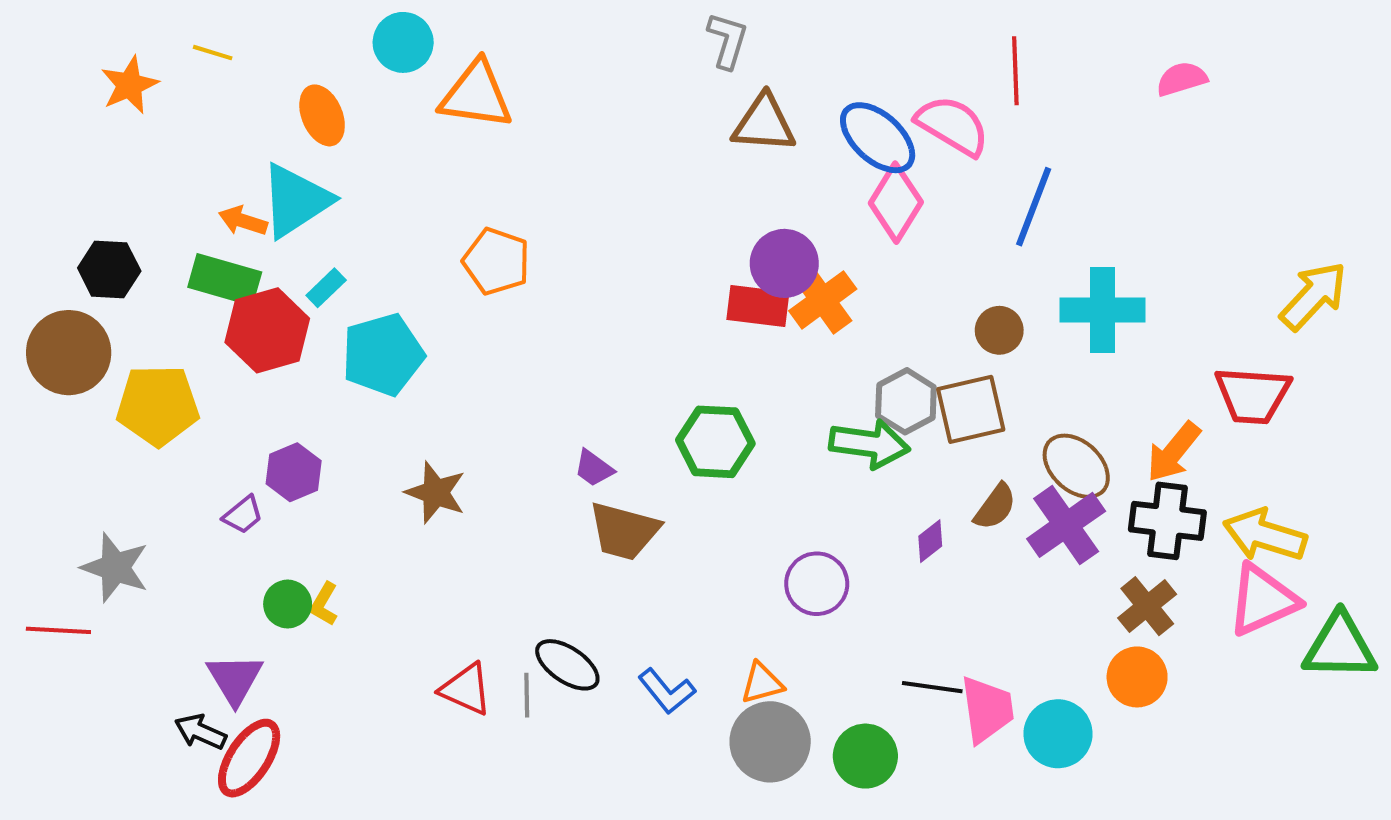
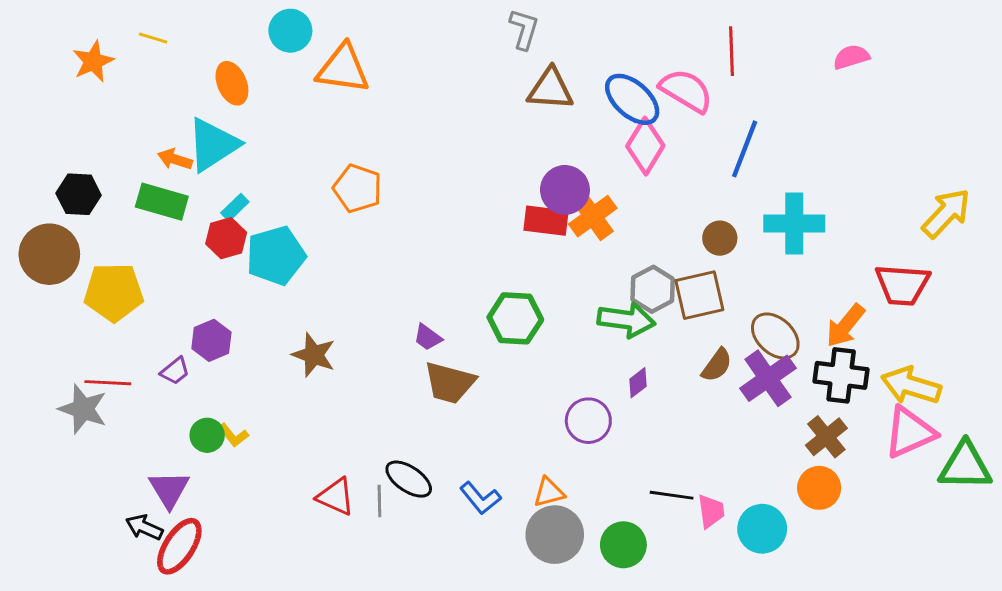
red hexagon: (267, 330) -> (226, 238), moved, size x0.7
purple diamond: (930, 541) -> (638, 383), moved
yellow L-shape: (324, 604) -> (233, 435), turned -68
red line: (58, 630) -> (108, 383), moved
pink trapezoid: (987, 709) -> (711, 511), size x0.7

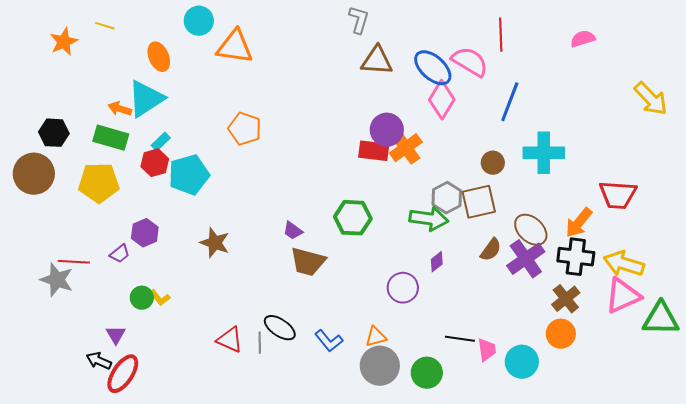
yellow arrow: (946, 213) -> (651, 99), moved, turned 93
yellow pentagon: (114, 292) -> (99, 183), moved
purple triangle: (169, 489) -> (116, 335), size x0.7

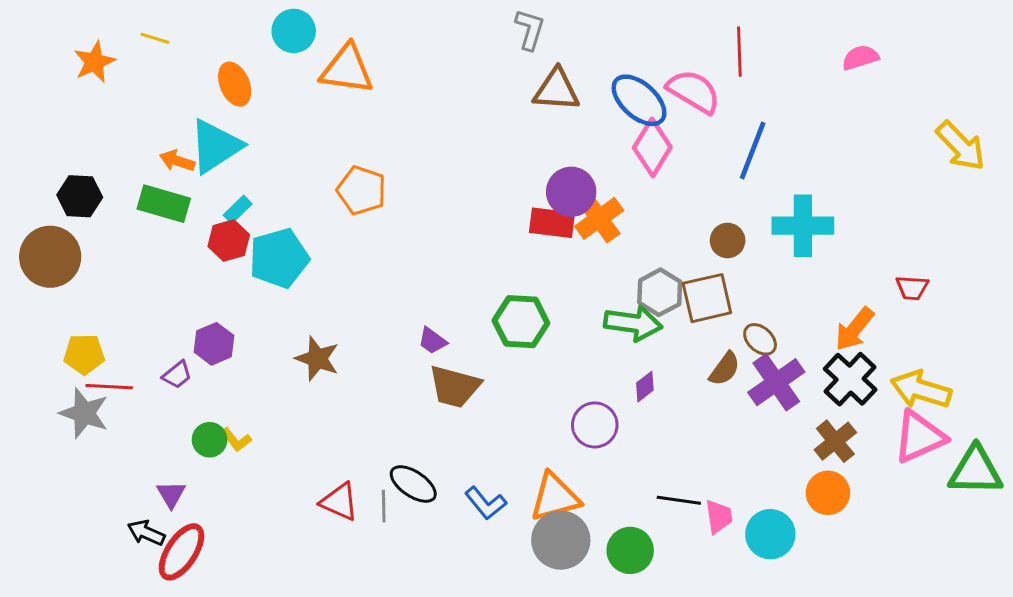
yellow pentagon: (99, 183) -> (84, 354), moved, size x0.7
red trapezoid: (618, 195) -> (912, 288), size x0.6
brown ellipse: (531, 230) -> (760, 339), moved, size x0.7
black cross: (576, 257) -> (850, 379), turned 36
orange triangle: (376, 337) -> (555, 497), size x1.6

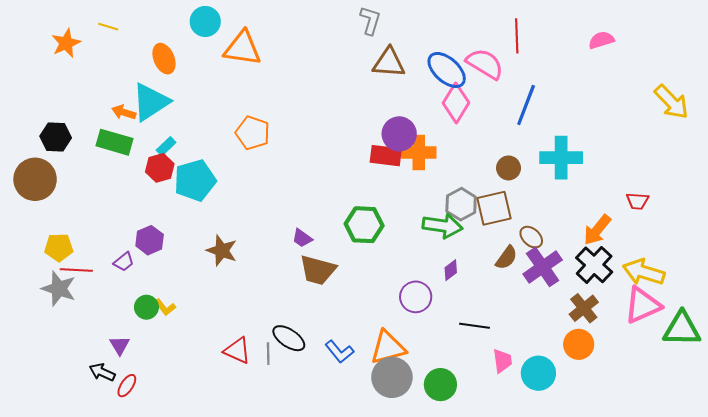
orange cross: (599, 218) -> (419, 152), turned 36
black line: (679, 500) -> (474, 326), moved
red ellipse: (182, 552) -> (127, 386), size x0.6

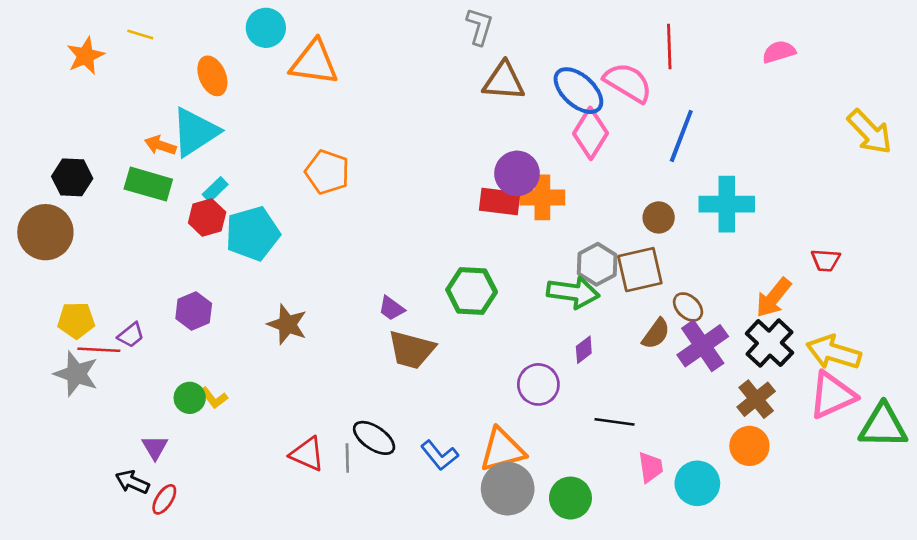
purple trapezoid: (124, 262) -> (131, 335), moved

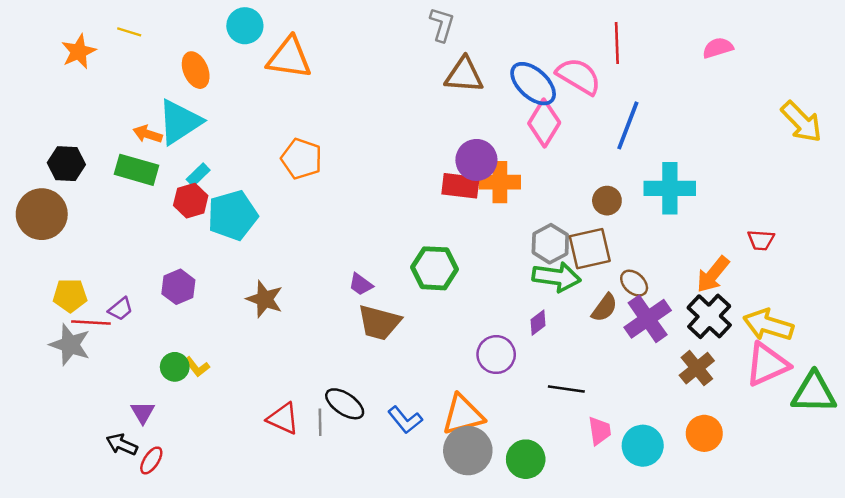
green arrow: (573, 292) -> (556, 277), moved
orange circle: (749, 446) -> (704, 433), moved

